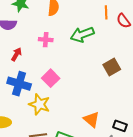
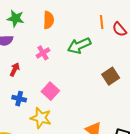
pink cross: (46, 40) -> (43, 53), turned -32
blue cross: (19, 84) -> (19, 99), size x0.6

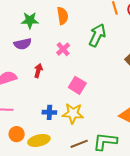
green arrow: (79, 46) -> (97, 35), turned 150
blue cross: (19, 99) -> (49, 112), moved

